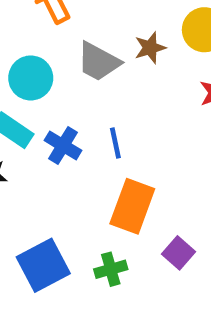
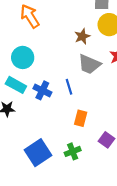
gray trapezoid: (98, 62) -> (89, 64), moved
orange rectangle: (132, 206) -> (81, 118), size x0.6

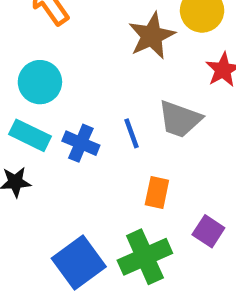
brown star: (82, 36) -> (152, 36), size x1.5
gray trapezoid: (89, 64) -> (180, 119), moved
green cross: (73, 151) -> (145, 257), size x1.6

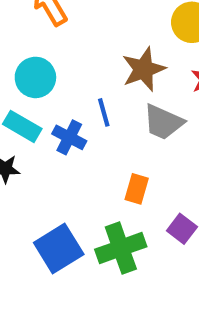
brown star: (152, 36) -> (144, 69), moved
blue line: (131, 133) -> (104, 112), moved

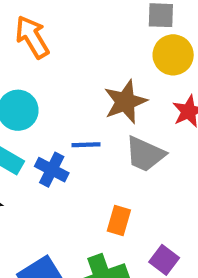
blue line: (104, 112) -> (86, 145), turned -76

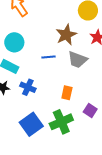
blue cross: (52, 170) -> (28, 87), moved

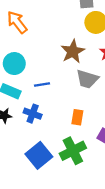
blue line: (49, 57) -> (42, 84), moved

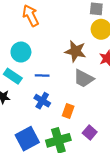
brown star: (73, 51) -> (75, 51), turned 30
blue cross: (33, 114) -> (42, 101), moved

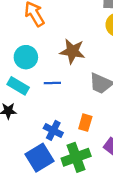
brown star: (75, 51) -> (72, 51), moved
blue cross: (42, 101) -> (53, 130), moved

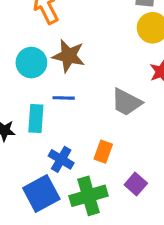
brown star: (72, 51) -> (69, 56), moved
cyan rectangle: (18, 86) -> (36, 118), moved, turned 60

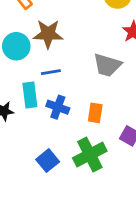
blue cross: (61, 159) -> (58, 107), moved
blue square: (41, 193) -> (48, 161), size x0.7

